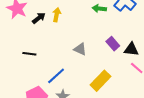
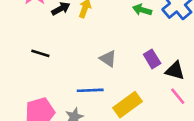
blue line: (56, 76) -> (90, 90), moved, turned 30

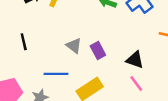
black line: (40, 53) -> (24, 42), moved, turned 56
purple rectangle: (152, 59) -> (98, 50), moved

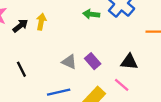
pink line: (136, 84) -> (122, 85), moved

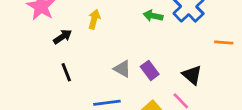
black arrow: (20, 26) -> (63, 37), moved
black triangle: (129, 62) -> (192, 75), turned 30

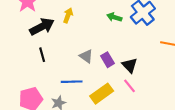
black arrow: (63, 37) -> (42, 27), size x1.6
black triangle: (192, 75) -> (130, 65), moved

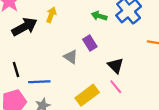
black line: (42, 55) -> (16, 69), moved
purple rectangle: (108, 60) -> (90, 43), moved
blue line: (72, 82) -> (39, 82), moved

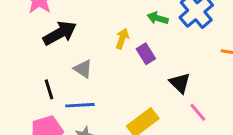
yellow arrow: (51, 15) -> (122, 39), moved
gray triangle: (71, 57) -> (83, 69), moved
pink line: (116, 87) -> (198, 112), moved

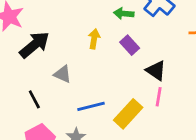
purple rectangle: (146, 54) -> (130, 45), moved
blue line: (80, 105) -> (91, 106), moved
pink line: (198, 112) -> (159, 97), moved, turned 60

